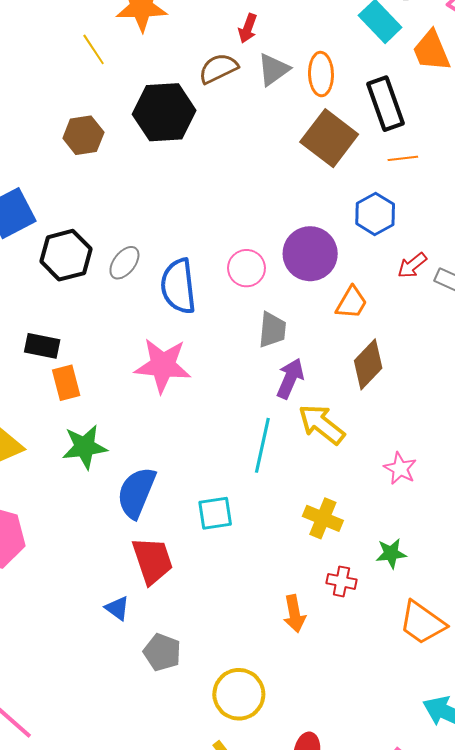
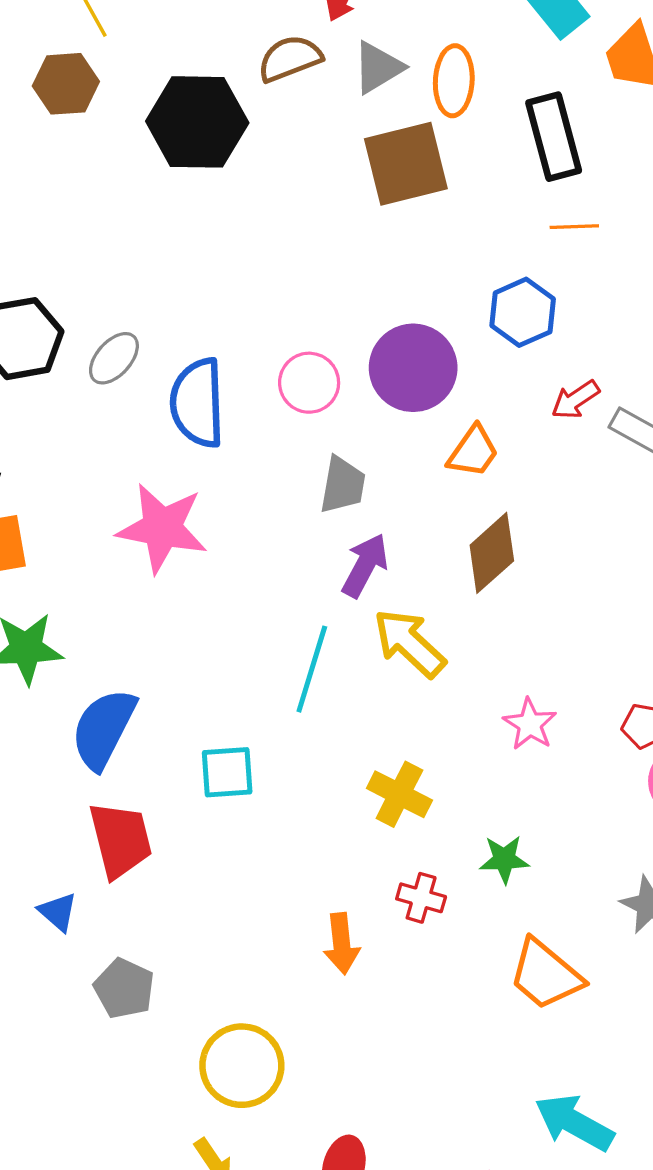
brown hexagon: (83, 135) -> (66, 84), moved
brown square: (329, 138) -> (406, 164), moved, turned 34

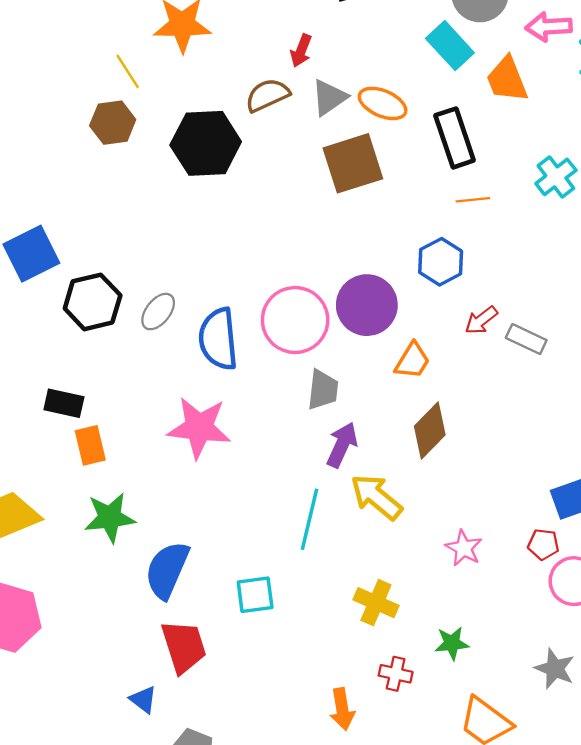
orange ellipse: (454, 81) -> (383, 103), turned -66
pink circle: (309, 383) -> (295, 320), size x1.6

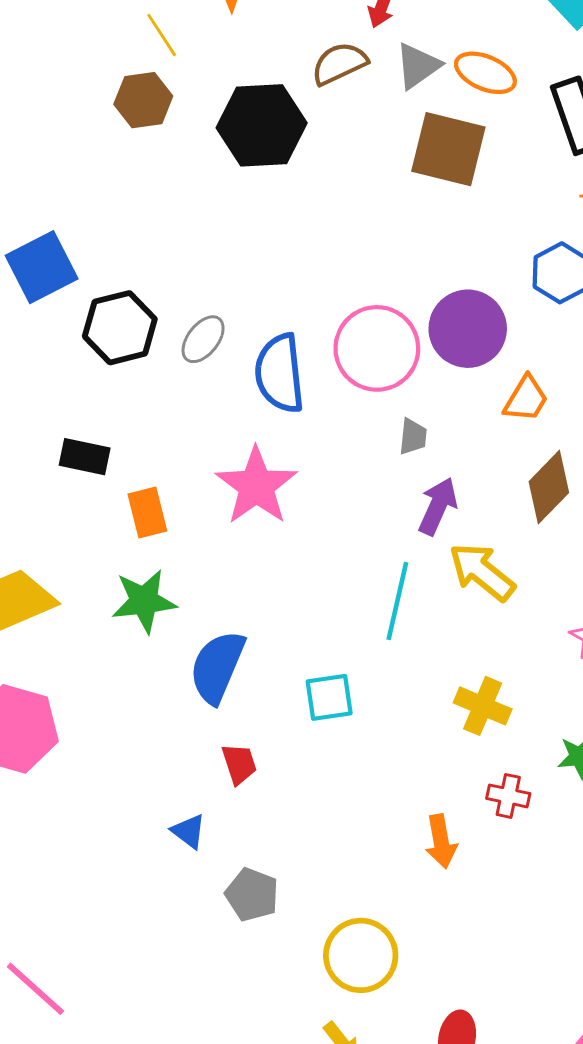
brown square: (353, 163) -> (448, 149), turned 32
gray trapezoid: (323, 390) -> (413, 437), size x0.7
pink star: (199, 428) -> (256, 486), turned 30
orange rectangle: (90, 445) -> (147, 513), moved
red trapezoid: (184, 647) -> (239, 764), size x0.6

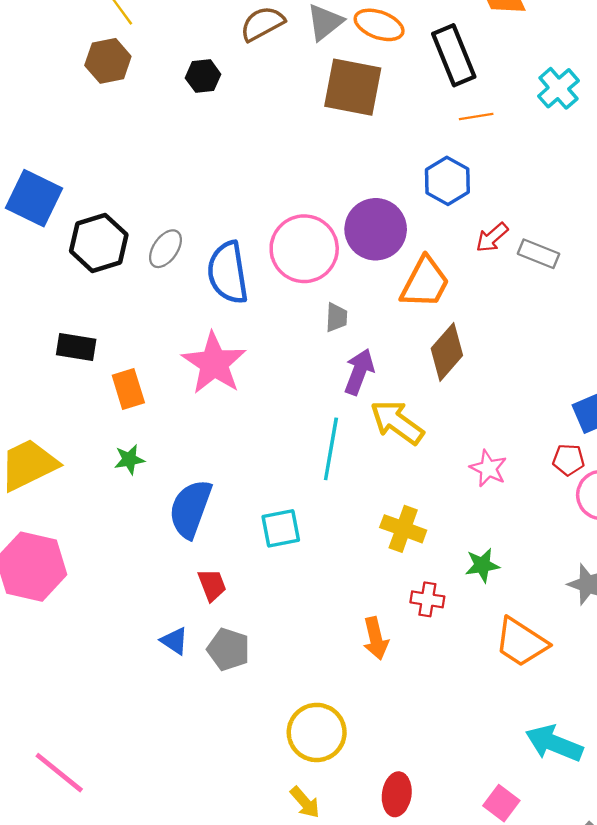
black hexagon: (262, 125) -> (203, 76), size x0.5
blue square: (42, 267) -> (34, 198), turned -34
orange trapezoid: (526, 399) -> (425, 283), size x1.4
green star: (144, 601) -> (129, 459), size x0.6
gray pentagon: (252, 895) -> (228, 649), moved

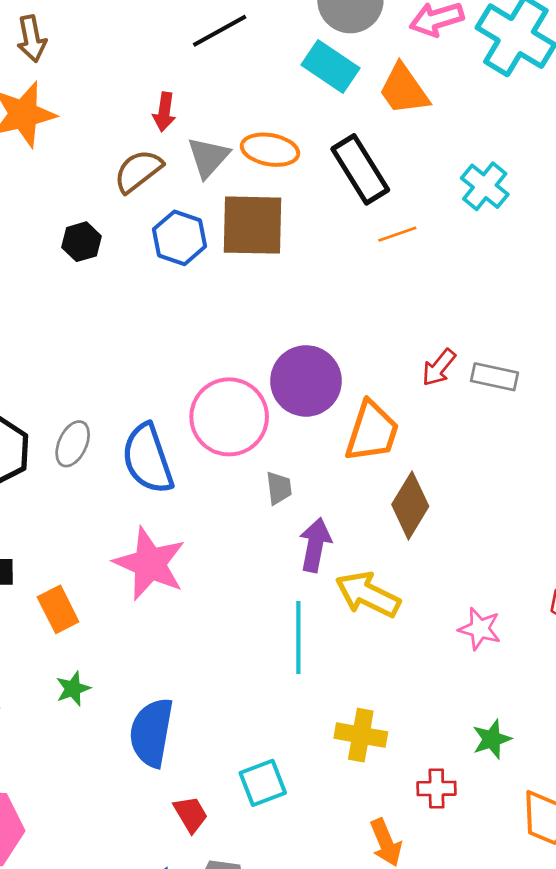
blue hexagon: (447, 181) -> (179, 238), moved
cyan square: (281, 528) -> (263, 783), moved
yellow cross: (403, 529) -> (361, 735), moved

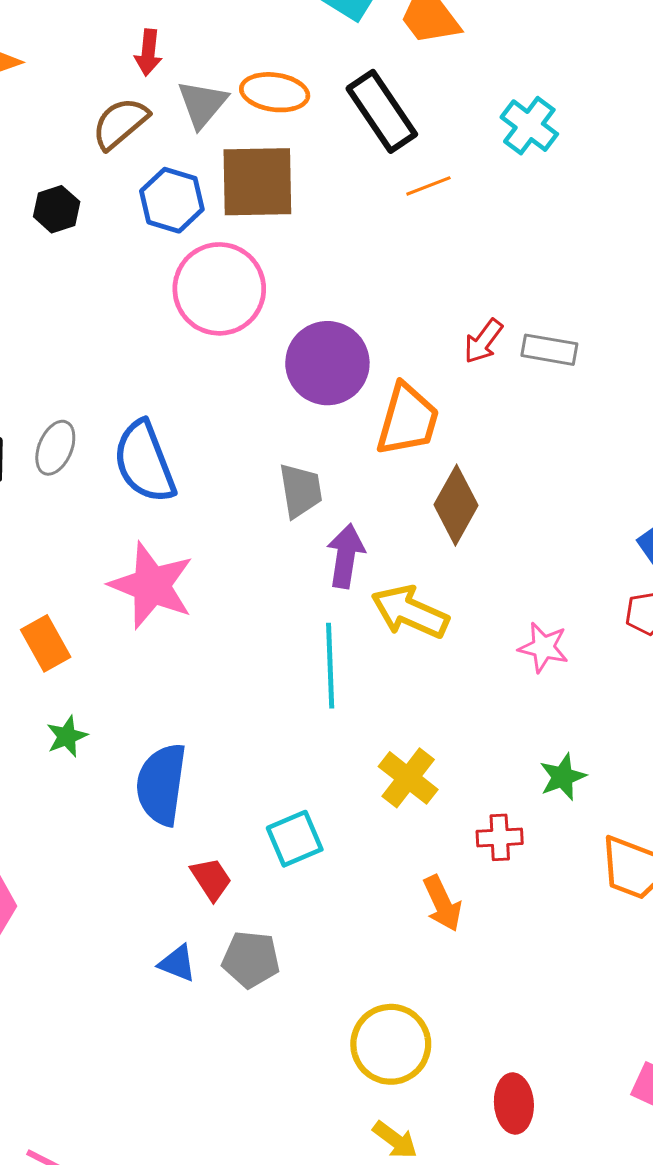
pink circle: (229, 417) -> (219, 289), moved
gray trapezoid: (279, 488) -> (301, 491), size x1.4
yellow cross: (361, 735) -> (408, 778), turned 30

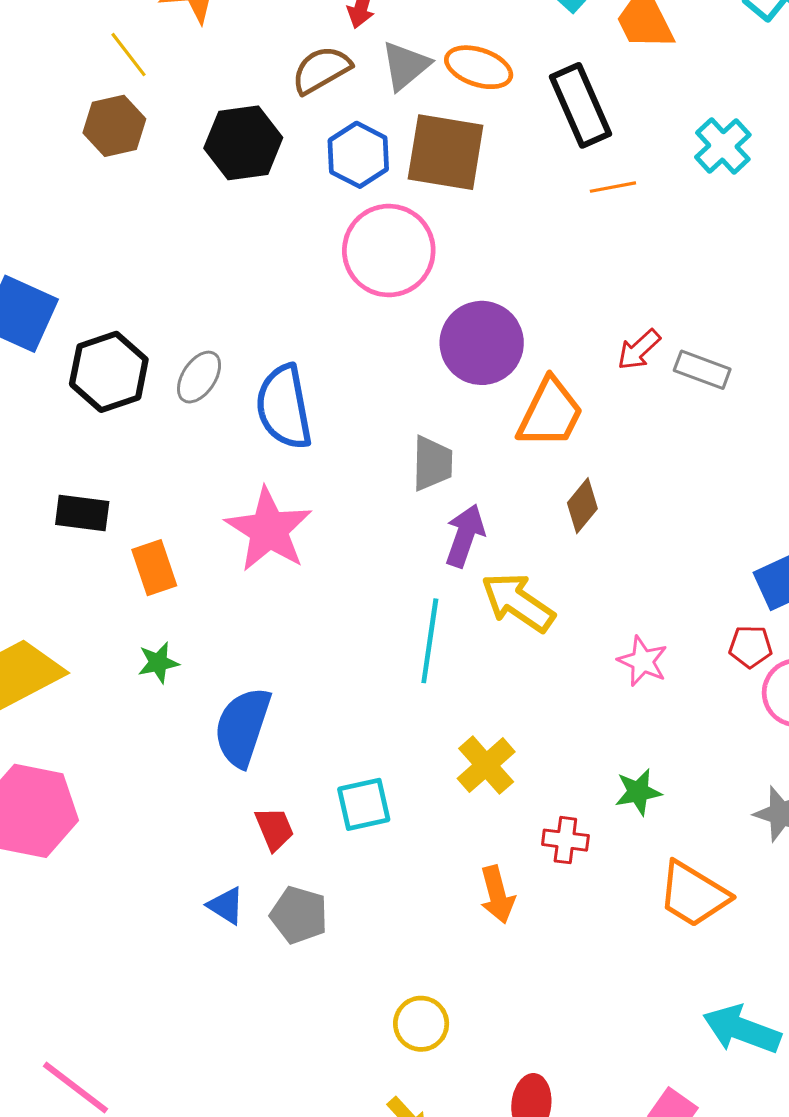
black hexagon: (57, 209) -> (243, 143), size x1.6
brown diamond: (456, 505) -> (582, 506), size x0.7
yellow circle: (391, 1044) -> (421, 1024), size x0.7

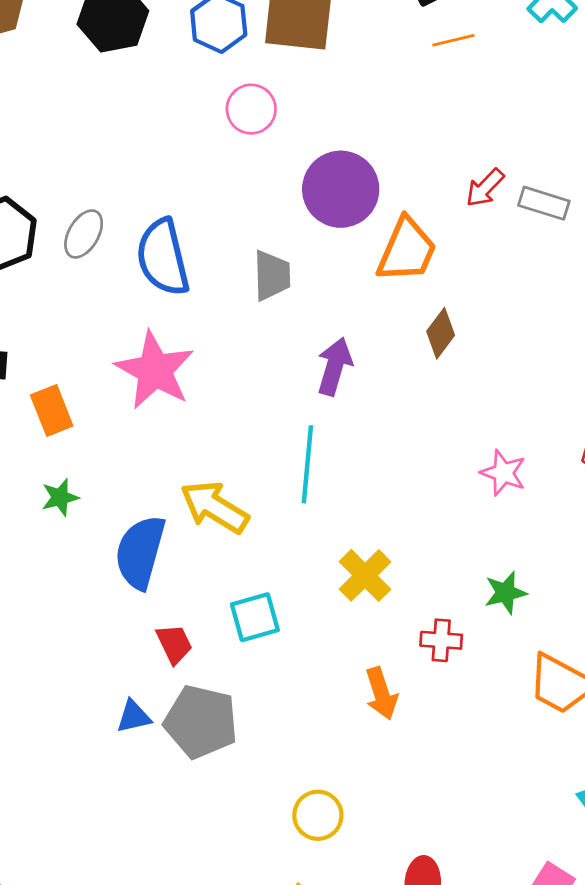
pink circle: (389, 251) -> (251, 109), size x0.6
gray trapezoid: (432, 463) -> (272, 275), moved
yellow arrow: (518, 602) -> (215, 507), moved
blue triangle: (226, 906) -> (134, 717), turned -42
gray pentagon: (299, 915) -> (201, 722), size x1.4

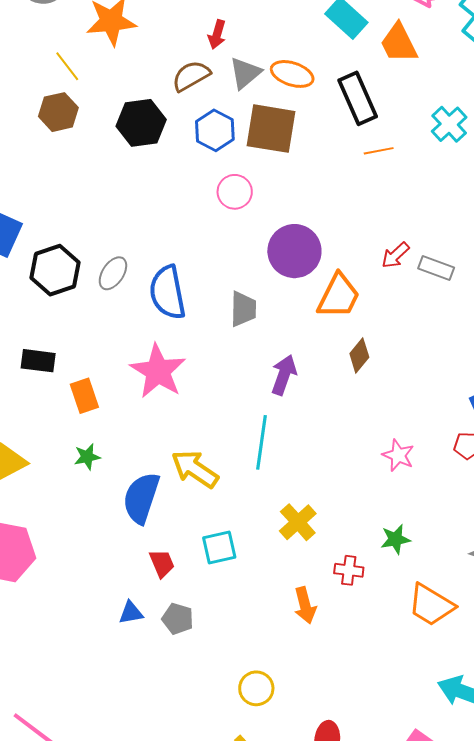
gray pentagon: (201, 722) -> (178, 619), size x0.6

